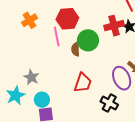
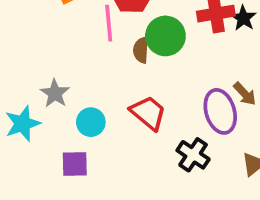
red trapezoid: (83, 83) -> (148, 113), turned -75
cyan circle: (42, 100) -> (91, 122), moved

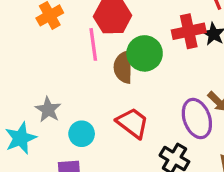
brown semicircle: (141, 50) -> (123, 67), size x1.4

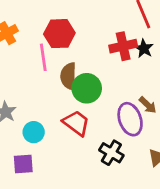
green circle: (145, 53) -> (87, 88), moved

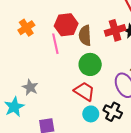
brown semicircle: (68, 76) -> (85, 35), moved
cyan circle: (34, 132) -> (91, 114), moved

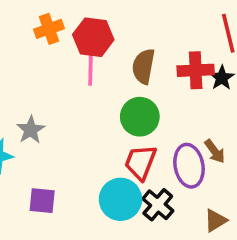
red hexagon: (66, 25) -> (93, 37), moved
red trapezoid: (84, 91) -> (140, 162), moved, turned -115
cyan circle: (91, 114) -> (120, 199), size x1.5

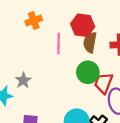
red hexagon: (93, 37) -> (83, 25), moved
red trapezoid: (140, 162) -> (104, 83), moved

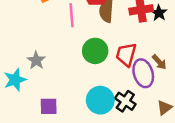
green circle: (88, 72) -> (95, 51), moved

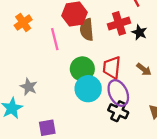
black star: (159, 13) -> (139, 32), moved
purple ellipse: (143, 73) -> (118, 93), moved
cyan circle: (100, 100) -> (88, 89), moved

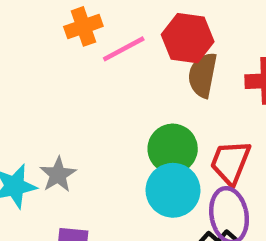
pink line: (55, 39) -> (124, 49), moved, turned 60
gray star: (29, 87) -> (58, 175), moved

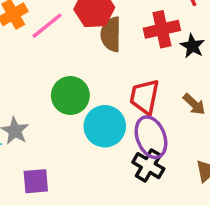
green circle: (173, 149) -> (70, 96), moved

